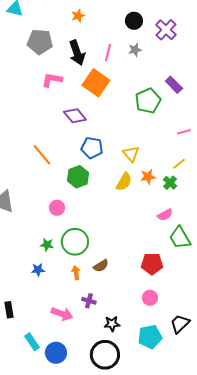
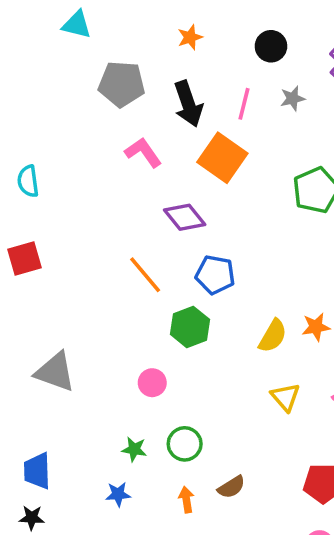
black circle: (134, 21) -> (271, 46), moved
pink L-shape: (52, 80) -> (143, 152), turned 45
yellow triangle: (131, 154) -> (285, 397), moved
orange line: (42, 155) -> (145, 275), moved
green circle: (75, 242) -> (185, 444), size x0.7

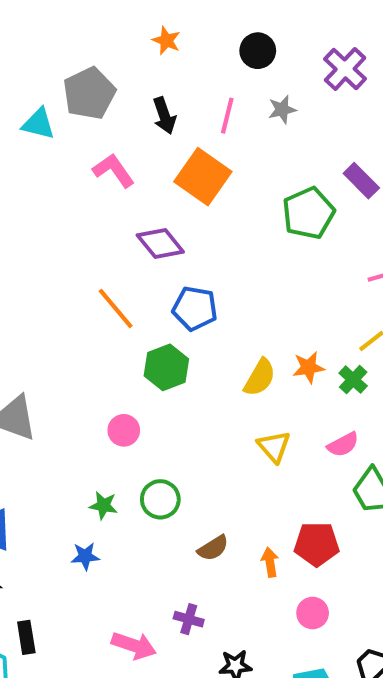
cyan triangle: (77, 25) -> (38, 124), moved
orange star: (190, 37) -> (166, 41), turned -30
gray pentagon: (122, 84) -> (89, 93), turned -30
black arrow: (188, 104) -> (164, 116), size x0.7
orange arrow: (186, 500) -> (270, 562), moved

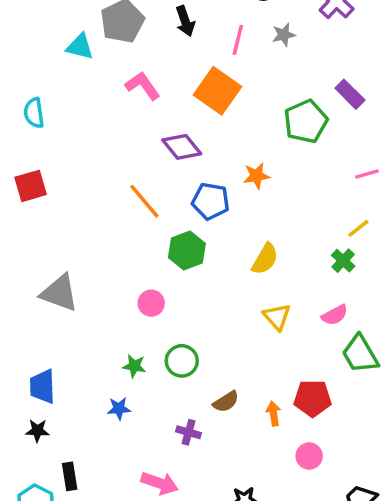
black arrow: (164, 116) -> (185, 21), moved
orange star: (308, 367) -> (256, 176), moved
purple cross: (189, 619) -> (189, 432), moved

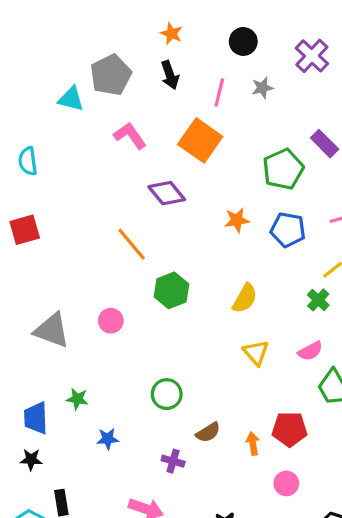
blue pentagon: (211, 201) -> (288, 230), moved
pink circle: (151, 303) -> (111, 321), moved
green star: (134, 366) -> (77, 399), moved

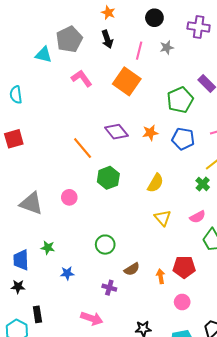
purple cross: (312, 56) -> (199, 27), turned -35
purple diamond: (167, 193) -> (116, 132), moved

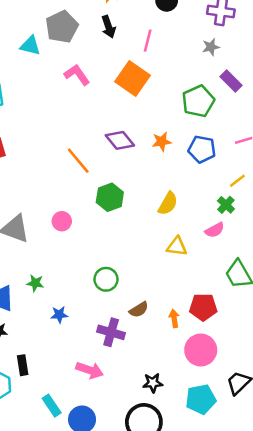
gray star: (167, 48) -> (211, 47), moved
pink semicircle: (198, 217) -> (215, 230), moved
yellow triangle: (163, 218) -> (177, 246), turned -42
purple cross: (109, 288) -> (111, 332), size x1.5
pink circle: (182, 302) -> (201, 350), size x1.6

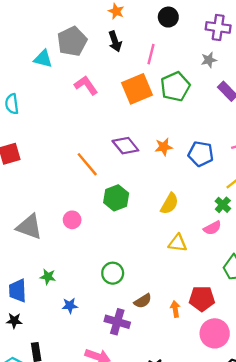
orange square: (133, 79) -> (137, 89), turned 32
green pentagon: (198, 101) -> (175, 87), moved
pink circle: (201, 350) -> (215, 333), moved

